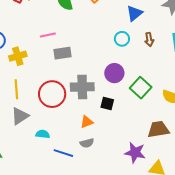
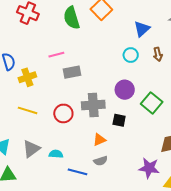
yellow line: (16, 89) -> (28, 110), turned -66
red circle: (52, 94) -> (63, 113), size x0.7
gray triangle: (20, 116) -> (31, 149), moved

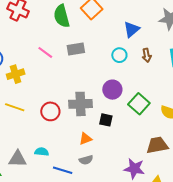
pink line: (56, 55) -> (45, 52), turned 49
gray rectangle: (72, 72) -> (76, 49), moved
gray triangle: (31, 149) -> (18, 159), moved, turned 36

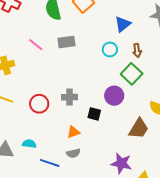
purple circle: (112, 90) -> (114, 96), moved
gray cross: (80, 104) -> (69, 97), size x0.7
green square: (139, 104) -> (132, 74), moved
brown trapezoid: (157, 145) -> (139, 129), moved, turned 130

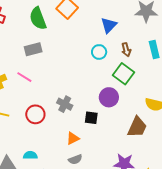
gray rectangle: (67, 42) -> (33, 49), moved
pink line: (36, 45) -> (24, 77), moved
gray cross: (69, 97) -> (65, 104), turned 35

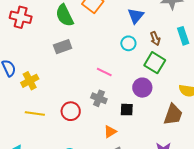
pink line: (24, 77) -> (104, 72), moved

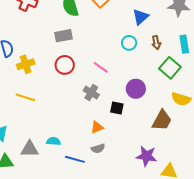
green square: (155, 63) -> (170, 68), moved
red circle: (71, 111) -> (65, 65), moved

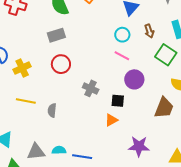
pink line: (101, 67) -> (122, 56), moved
orange triangle: (97, 127) -> (111, 120), moved
cyan semicircle: (53, 141) -> (59, 150), moved
gray semicircle: (98, 148) -> (52, 110), moved, turned 120
purple star: (147, 156) -> (139, 146), moved

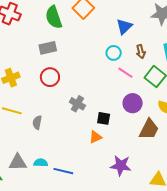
pink line: (122, 56) -> (125, 73), moved
purple circle: (134, 79) -> (133, 103), moved

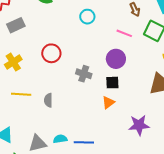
gray rectangle: (48, 48) -> (16, 25), moved
cyan circle: (114, 53) -> (87, 17), moved
purple circle: (133, 103) -> (116, 59), moved

